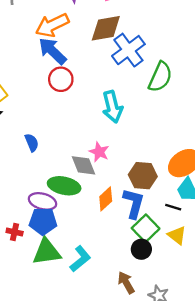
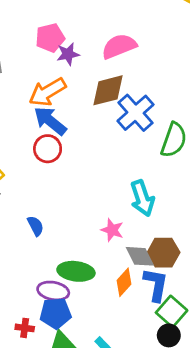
red circle: (61, 79) -> (48, 149), moved
cyan arrow: (112, 107) -> (142, 198), moved
gray diamond: (84, 165) -> (140, 256), moved

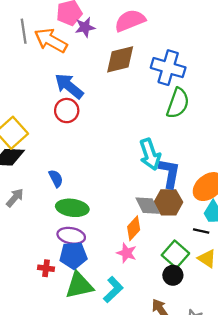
orange arrow: (47, 92) -> (51, 40), moved, turned 60
blue cross: (135, 113) -> (168, 68), moved, turned -32
pink star: (112, 230) -> (127, 253), moved
green ellipse: (76, 271) -> (72, 208), moved
blue L-shape: (156, 285) -> (169, 173), moved

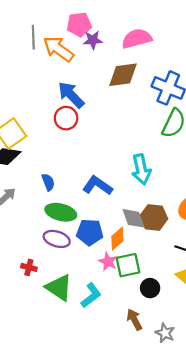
blue L-shape: (169, 173) -> (97, 185), moved, turned -72
green square: (175, 254) -> (128, 265), moved, turned 30
blue pentagon: (73, 255) -> (90, 232), moved
green triangle: (79, 285) -> (59, 287), turned 40

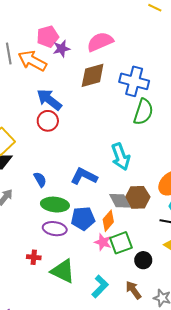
cyan L-shape: (91, 295) -> (100, 286), moved

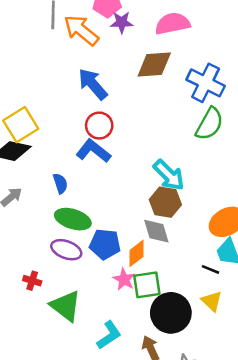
red circle: (48, 121) -> (99, 126), moved
cyan arrow: (121, 157) -> (169, 175), turned -36
blue L-shape: (84, 176) -> (93, 151), moved
brown hexagon: (138, 197) -> (165, 202), moved
black circle: (143, 260) -> (171, 313), size x1.8

